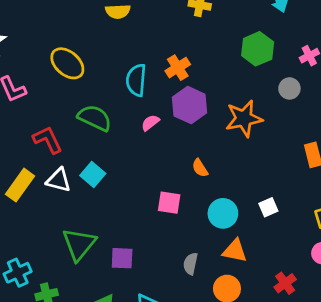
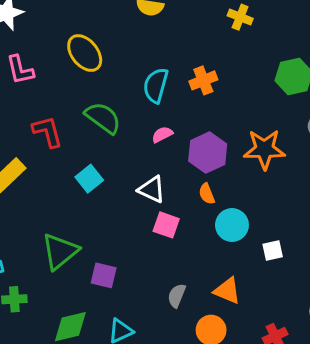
purple hexagon: (190, 105) -> (208, 152), moved
white triangle: (59, 180) -> (152, 189), moved
cyan circle: (223, 213) -> (232, 225), moved

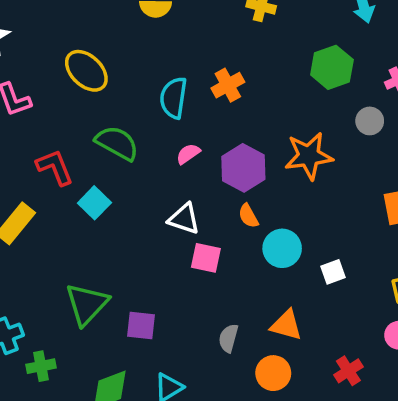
cyan square: (89, 179) -> (94, 203), moved

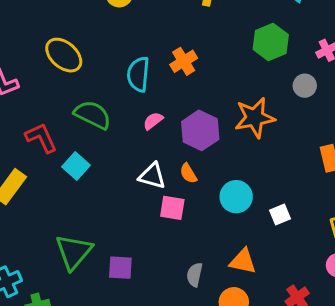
orange semicircle: (248, 216) -> (188, 173), moved

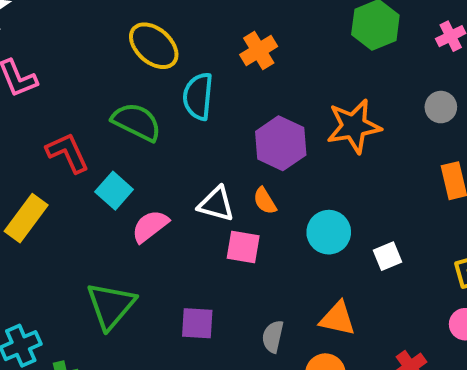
yellow ellipse: (64, 55) -> (154, 46), moved
cyan semicircle: (138, 74) -> (198, 96), moved
gray circle: (305, 86) -> (441, 107), moved
pink semicircle: (153, 121) -> (150, 226), moved, size x1.4
purple square: (120, 268) -> (197, 323), moved

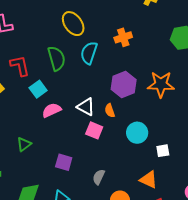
green semicircle: (136, 122) -> (56, 58), turned 35
green triangle: (111, 306) -> (24, 144), size x0.6
orange triangle: (338, 319) -> (149, 180), moved

